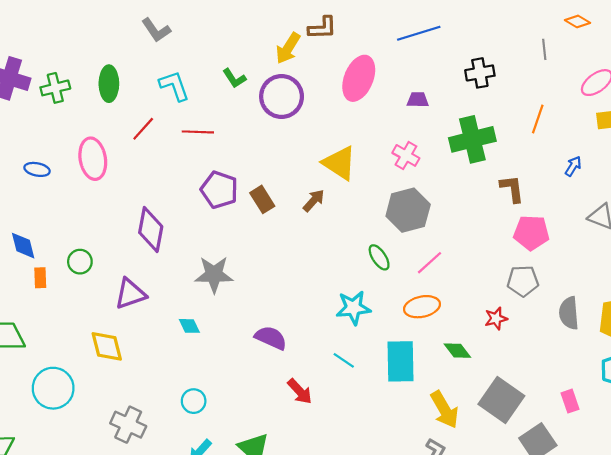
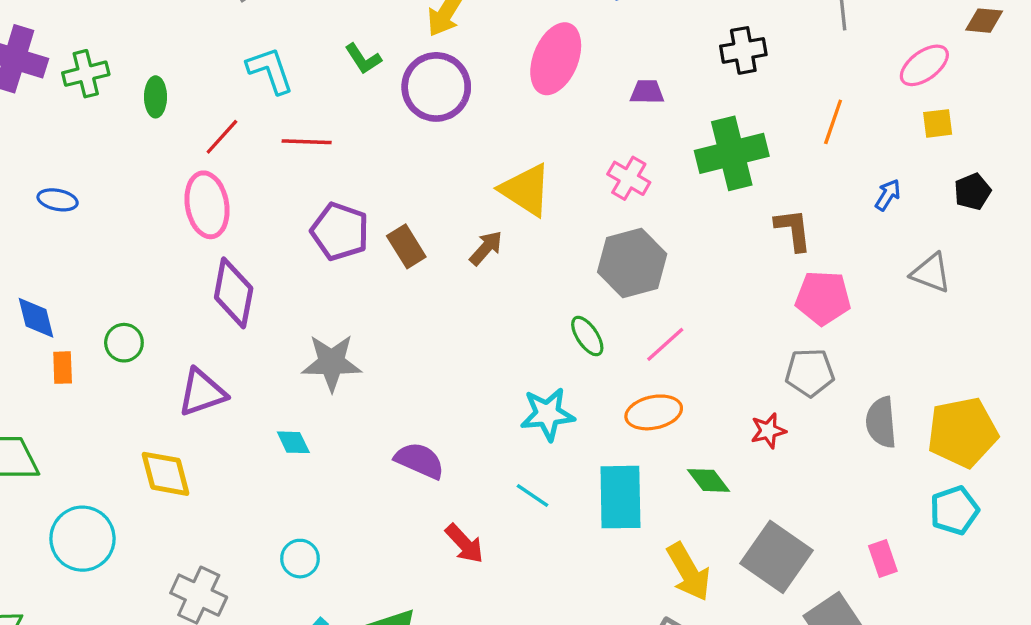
green ellipse: (109, 84) -> (156, 97), moved, size x0.7
pink ellipse: (93, 159) -> (207, 205), moved

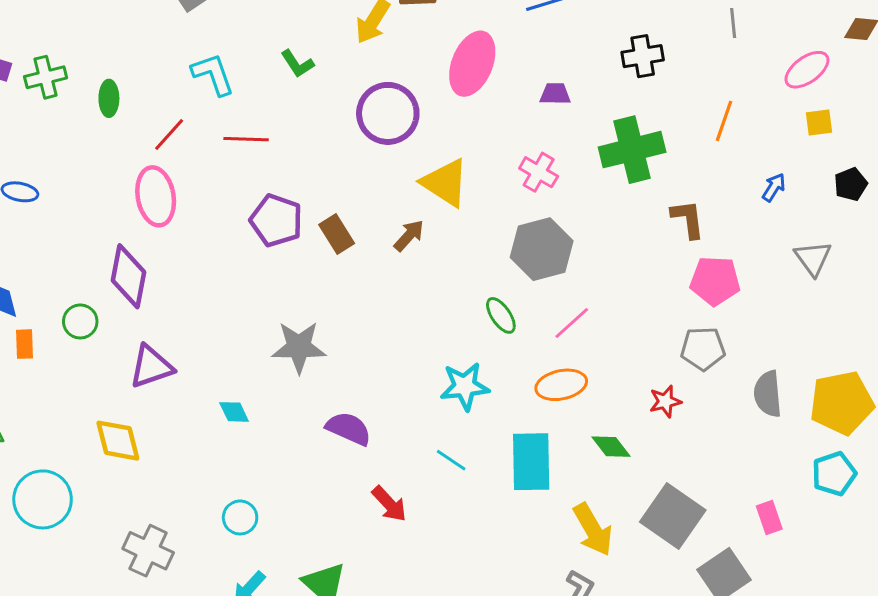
purple circle: (436, 87) -> (388, 113), moved
gray triangle: (931, 273) -> (813, 258), turned 33
purple diamond: (234, 293) -> (128, 276), moved
gray star: (332, 363) -> (299, 347), moved

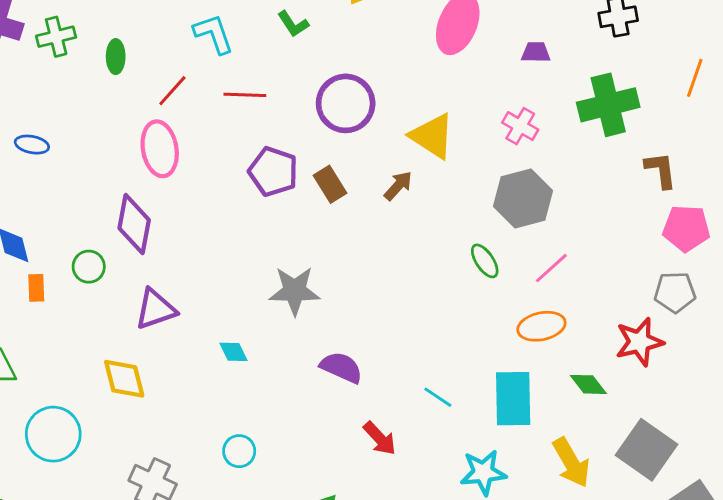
purple circle: (388, 113) -> (346, 103), moved
cyan star: (465, 386) -> (483, 472), moved
red star: (665, 401) -> (639, 342), size x1.6

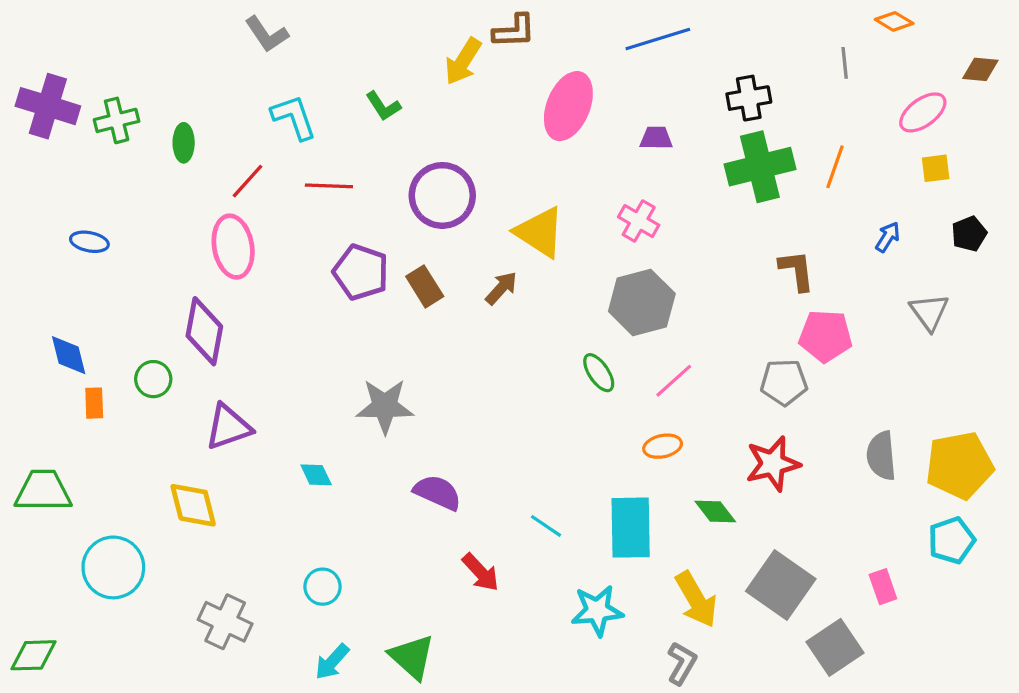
green cross: (608, 105) -> (760, 167), moved
gray pentagon: (675, 292) -> (784, 382), moved
orange ellipse: (541, 326) -> (663, 446), size x0.7

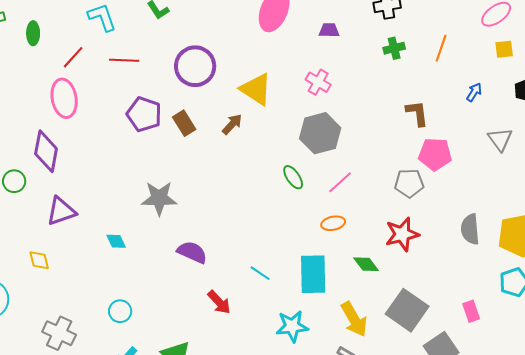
green cross: (760, 167) -> (394, 48), size x0.5
yellow diamond: (193, 505) -> (39, 260), size x0.7

